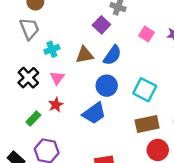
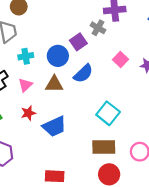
brown triangle: (85, 55) -> (54, 84), moved
blue circle: (107, 86) -> (58, 56), moved
red star: (56, 105) -> (28, 113), moved

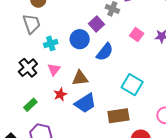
brown triangle: (54, 84) -> (80, 78), moved
brown rectangle: (104, 147) -> (118, 116), moved

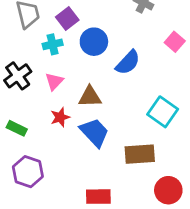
purple square: (96, 24) -> (67, 18), moved
blue trapezoid: (85, 103) -> (94, 132), turned -105
green rectangle: (30, 105) -> (17, 128), turned 64

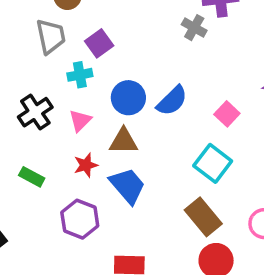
blue circle: (94, 42) -> (128, 98), moved
pink square: (175, 42) -> (227, 114), moved
brown rectangle: (140, 154) -> (203, 217), moved, turned 52
purple hexagon: (28, 172) -> (80, 219), moved

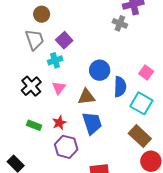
blue circle: (128, 98) -> (100, 70), moved
blue semicircle: (172, 101) -> (120, 87), moved, turned -36
red star: (86, 165) -> (59, 123), moved
blue trapezoid: (127, 186) -> (92, 123), turned 30

